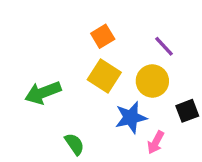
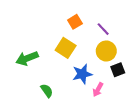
orange square: (103, 36) -> (75, 22), moved
yellow circle: (152, 81) -> (106, 51), moved

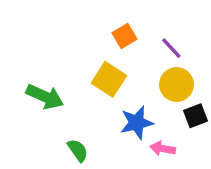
green arrow: (27, 58) -> (45, 97), turned -135
pink arrow: (98, 90) -> (163, 149), turned 72

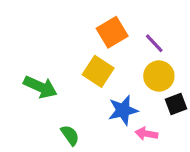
orange square: (125, 36) -> (112, 32), size x1.4

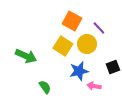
orange square: (112, 32) -> (72, 21), turned -30
yellow circle: (159, 76) -> (87, 44), moved

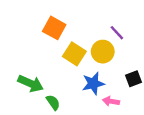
orange square: (72, 21) -> (54, 28), moved
green arrow: (26, 56) -> (31, 84), moved

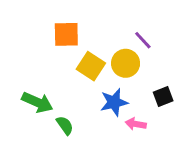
orange square: (54, 28) -> (66, 34), turned -30

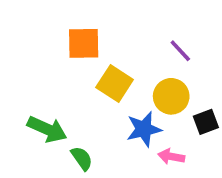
yellow circle: (126, 63) -> (171, 96), moved

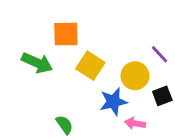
purple line: (180, 51) -> (159, 54), moved
green arrow: (47, 129) -> (37, 63), moved

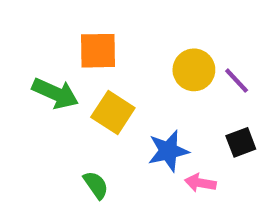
yellow square: (90, 66) -> (113, 113), moved
yellow circle: (135, 76) -> (194, 70), moved

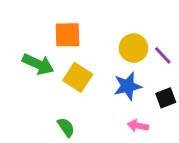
blue star: (168, 151) -> (128, 86), moved

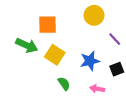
yellow circle: (133, 48) -> (94, 15), moved
green semicircle: (66, 127) -> (64, 84), moved

